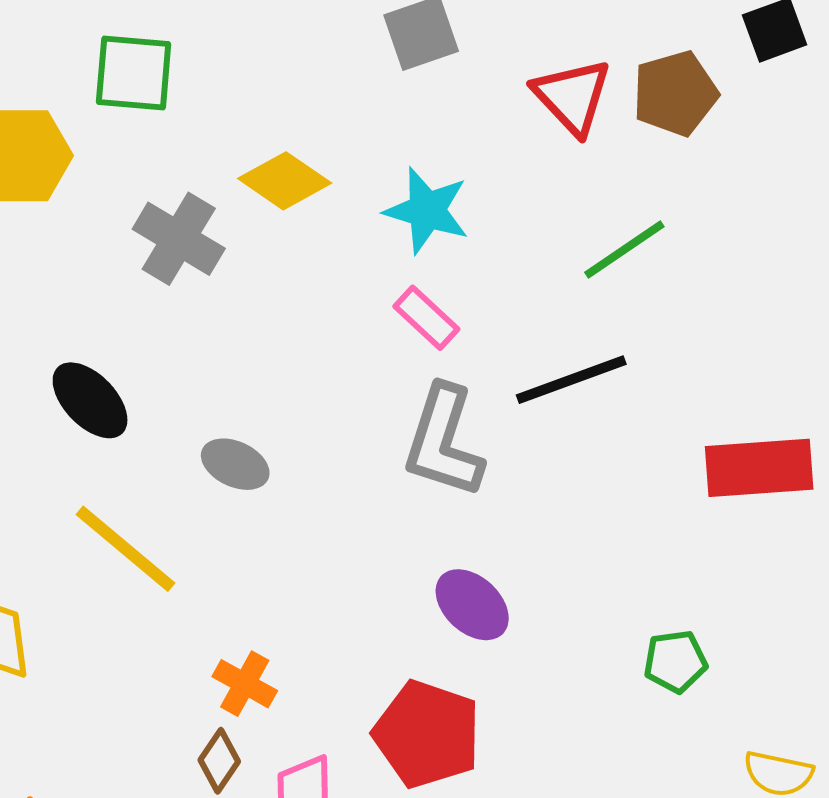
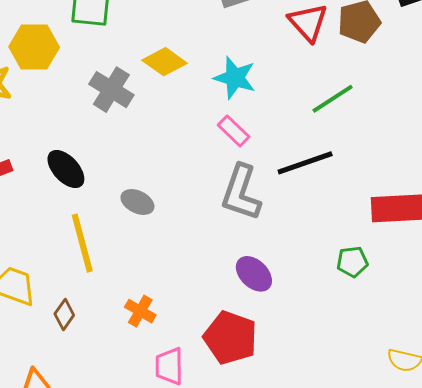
yellow line: (126, 549) -> (82, 243), turned 34
green pentagon: (675, 661) -> (352, 262), moved
brown diamond: (219, 761) -> (64, 314), moved

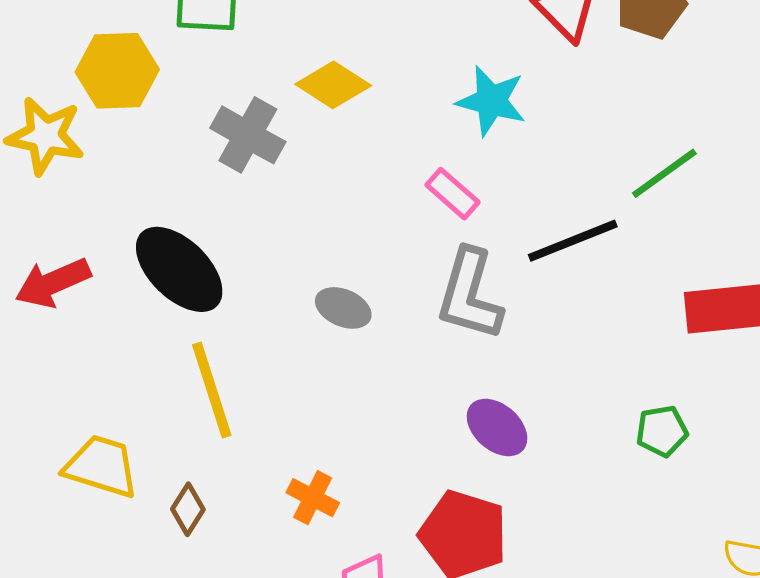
cyan star: (235, 78) -> (491, 101), moved
green line: (333, 99) -> (664, 173), moved
black ellipse: (66, 169) -> (179, 269), size x1.4
gray ellipse: (137, 202) -> (343, 308), moved
green pentagon: (352, 262) -> (662, 431), moved

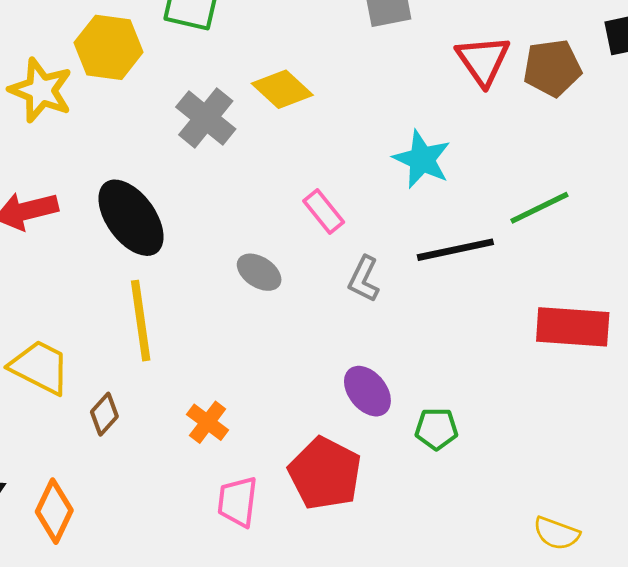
cyan star: (491, 101) -> (422, 159), moved
pink rectangle: (453, 194) -> (324, 211), moved
gray L-shape: (470, 295) -> (364, 279), size x0.6
green pentagon: (662, 431) -> (436, 429), moved

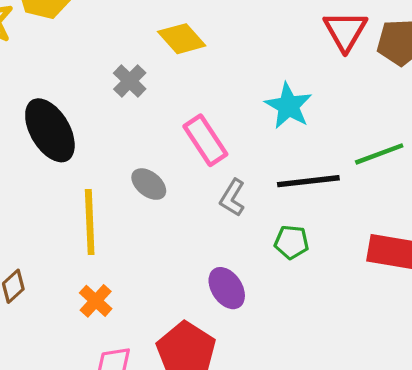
gray cross: (206, 118) -> (130, 81), moved, size x0.7
pink rectangle: (324, 211) -> (205, 140), size x1.4
yellow line: (141, 321) -> (90, 222), moved
green pentagon: (436, 429) -> (291, 242), moved

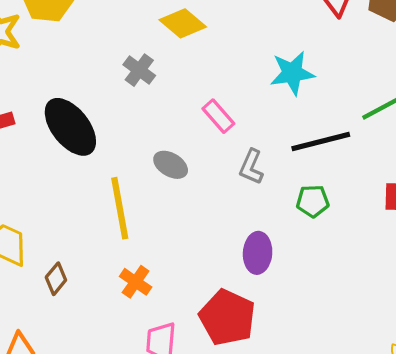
cyan star: (288, 106) -> (292, 73), turned -30
pink rectangle: (205, 140) -> (218, 116), size x0.7
purple ellipse: (227, 288) -> (258, 253), turned 45

